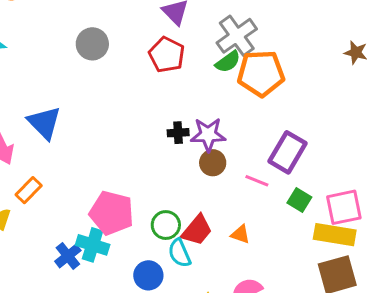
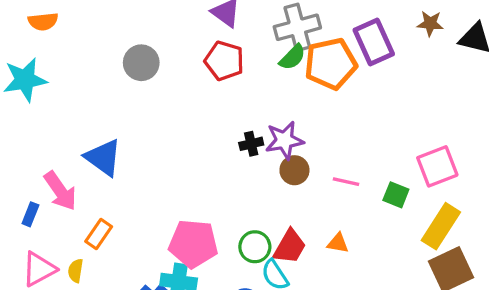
gray cross: (237, 36) -> (297, 27), turned 30
purple rectangle: (287, 152) -> (374, 42), moved, turned -45
pink square: (344, 207) -> (437, 166), moved
yellow rectangle: (335, 235) -> (441, 226), turned -57

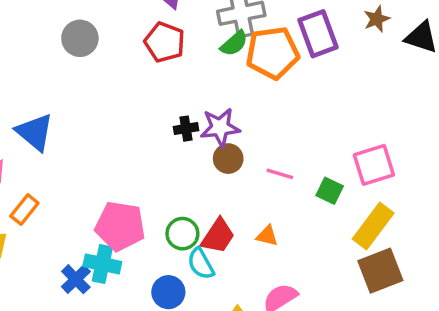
brown star: (430, 24) -> (377, 19), turned -30

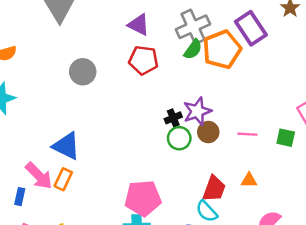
orange rectangle: (24, 210) -> (63, 179), moved
green circle: (182, 234) -> (179, 138), moved

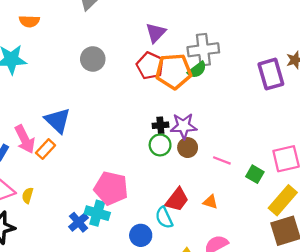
purple triangle: (139, 25) -> (156, 33), turned 30
purple rectangle: (251, 28) -> (271, 74), moved
orange pentagon: (222, 49) -> (174, 71), moved

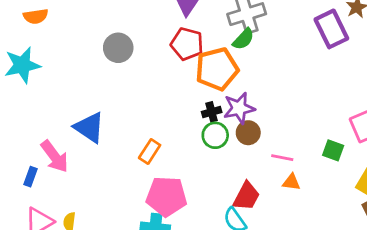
orange pentagon: (174, 71) -> (217, 69), moved
orange rectangle: (46, 149) -> (150, 151), moved
pink line: (222, 160) -> (282, 158), moved
orange triangle: (210, 202) -> (291, 182), moved

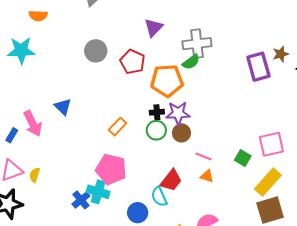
red pentagon: (187, 44) -> (132, 62), moved
blue triangle: (89, 127) -> (63, 107), size x0.7
orange rectangle: (150, 151) -> (117, 127), moved

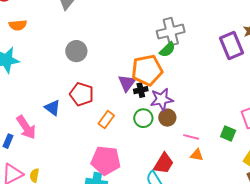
purple triangle: (154, 28) -> (127, 83), moved
red pentagon: (132, 62) -> (82, 94), moved
black cross: (157, 112) -> (141, 90), moved

